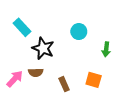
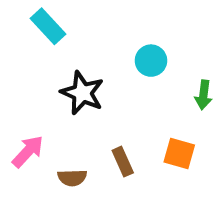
cyan rectangle: (22, 27) -> (48, 26), moved
brown semicircle: (36, 73) -> (72, 178), moved

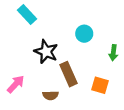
brown rectangle: (123, 162) -> (69, 74), moved, size x1.5
brown semicircle: (72, 178) -> (51, 95), moved

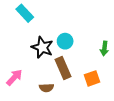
cyan circle: (84, 34) -> (65, 41), moved
orange square: (100, 85) -> (92, 78), turned -35

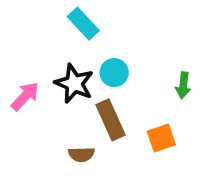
cyan rectangle: (25, 13) -> (83, 24), moved
pink arrow: (14, 77) -> (25, 96), moved

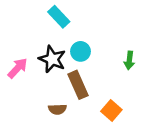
orange square: (161, 138) -> (111, 111), moved, turned -30

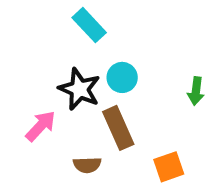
pink arrow: (18, 68) -> (41, 126), moved
orange square: (111, 111) -> (169, 167), turned 30

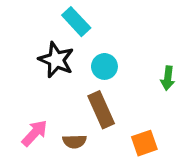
black star: (79, 89) -> (56, 60), moved
pink arrow: (41, 126) -> (35, 133), moved

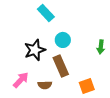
black star: (56, 60) -> (35, 50), moved, turned 30

